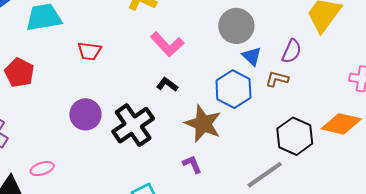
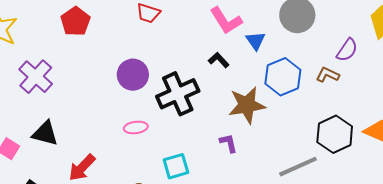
blue triangle: (252, 56) -> (255, 41), moved
brown star: (203, 124) -> (247, 105), turned 30
pink ellipse: (42, 169) -> (136, 127), moved

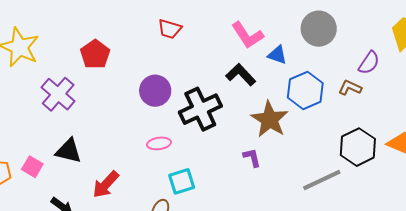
red pentagon: (75, 21) -> (95, 54), moved
blue triangle: (255, 41) -> (277, 55), turned -35
black L-shape: (219, 60) -> (241, 75), size x1.4
brown star: (247, 105) -> (270, 119), turned -30
cyan square: (176, 166) -> (182, 181), moved

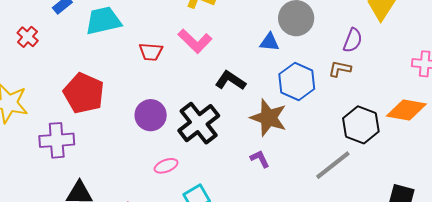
pink L-shape: (247, 35) -> (195, 41), moved
red pentagon: (95, 54) -> (84, 93), size x1.4
blue triangle: (277, 55) -> (269, 42), moved
purple cross: (58, 94) -> (57, 140), turned -32

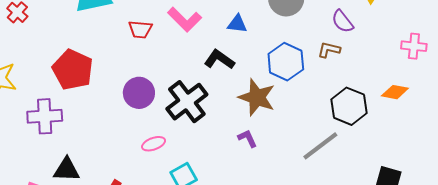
purple semicircle: (353, 40) -> (342, 21), turned 120
blue triangle: (269, 42) -> (237, 24), moved
orange diamond: (406, 110) -> (395, 92), size x0.7

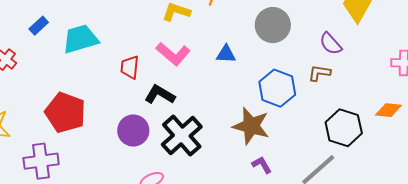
red trapezoid: (140, 29) -> (130, 67), turned 95
black L-shape: (219, 60) -> (160, 95), moved
purple L-shape: (247, 138) -> (262, 165), moved

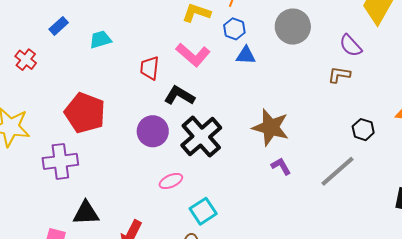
cyan trapezoid: (80, 39) -> (100, 39), size x0.6
blue hexagon: (277, 88) -> (234, 29), moved, size x0.6
black hexagon: (344, 128) -> (363, 130), size x0.6

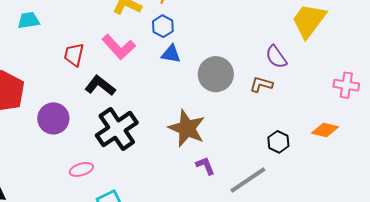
gray circle: (293, 27) -> (216, 74), moved
purple circle: (153, 131) -> (53, 118), moved
purple L-shape: (281, 166) -> (205, 166), moved

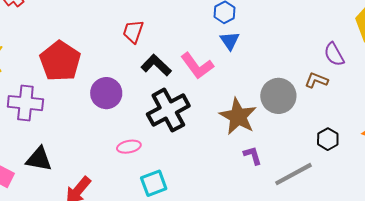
pink L-shape: (119, 47) -> (197, 66), moved
blue triangle: (171, 54) -> (230, 41), turned 40
gray circle: (216, 74) -> (278, 96), moved

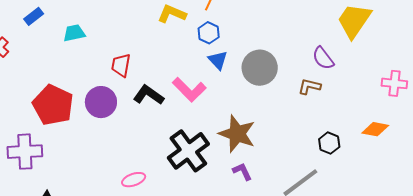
purple circle: (106, 93) -> (101, 102), moved
gray circle: (278, 96) -> (260, 68), moved
black cross: (168, 110) -> (188, 151), moved
purple L-shape: (253, 155) -> (242, 171), moved

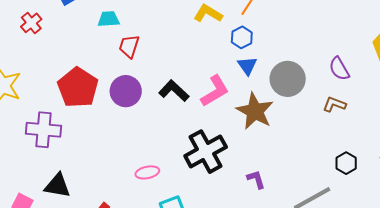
purple semicircle: (323, 58) -> (339, 69), moved
red trapezoid: (121, 65) -> (129, 46), moved
pink L-shape: (189, 90) -> (215, 91), turned -84
brown star: (237, 134) -> (255, 111), moved

